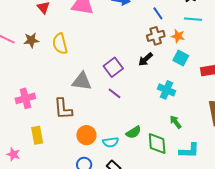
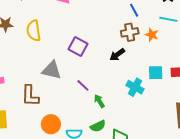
cyan square: (181, 58) -> (156, 73), moved, turned -35
purple square: (113, 67) -> (78, 47), moved, turned -30
green arrow: (176, 122) -> (99, 101), moved

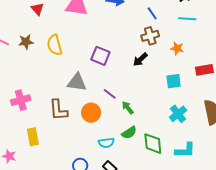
orange star: (152, 35) -> (177, 48), moved
cyan square: (156, 73) -> (174, 81), moved
cyan cross: (135, 87) -> (178, 114), moved, turned 30
orange circle: (51, 124) -> (91, 113), moved

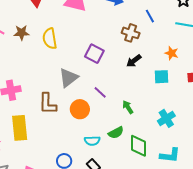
brown cross: (150, 36) -> (131, 33), moved, turned 30
cyan square: (174, 81) -> (162, 77), moved
gray triangle: (77, 82) -> (68, 78), turned -50
green arrow: (128, 108) -> (128, 107), moved
yellow rectangle: (33, 137) -> (20, 128), size x1.4

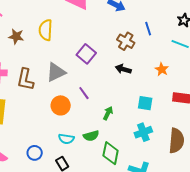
brown star: (21, 33) -> (16, 36), moved
black arrow: (134, 61) -> (123, 69), turned 42
cyan square: (162, 77) -> (145, 103), moved
brown L-shape: (48, 104) -> (25, 79), moved
green arrow: (128, 107) -> (108, 113), turned 48

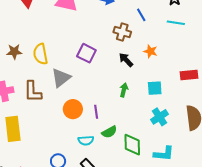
yellow semicircle: (46, 30) -> (40, 54), moved
black arrow: (123, 69) -> (126, 60), turned 42
orange star: (162, 69) -> (150, 51), moved
purple line: (84, 93) -> (96, 112), moved, turned 40
green arrow: (108, 113) -> (124, 90), moved

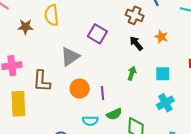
yellow semicircle: (40, 54) -> (52, 15), moved
brown L-shape: (33, 92) -> (42, 81), moved

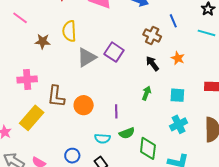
gray triangle: (70, 56) -> (87, 57), moved
orange circle: (80, 89) -> (84, 105), moved
yellow rectangle: (18, 104) -> (32, 118), turned 40

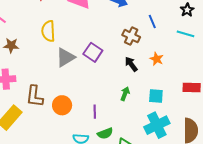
brown star: (43, 41) -> (11, 45), moved
cyan cross: (179, 124) -> (157, 125), size x1.4

